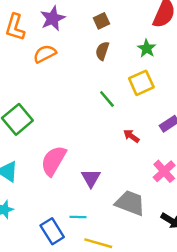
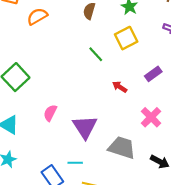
pink semicircle: (53, 161) -> (50, 113), size x0.6
purple triangle: (91, 178) -> (85, 127), size x1.4

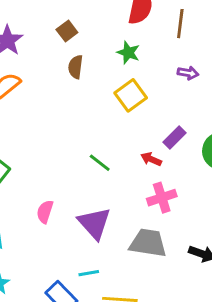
green line: (96, 54) -> (100, 163), moved
red arrow: (120, 87) -> (151, 159), moved
pink cross: (151, 117) -> (162, 198), moved, turned 36

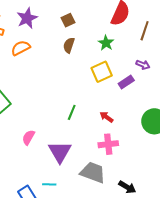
purple rectangle: (175, 138) -> (126, 82), moved
green line: (100, 163) -> (72, 112), turned 63

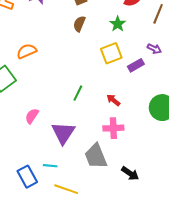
orange semicircle: (21, 48) -> (27, 51), moved
gray trapezoid: (93, 172) -> (96, 156), turned -136

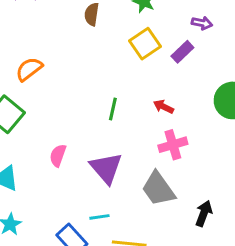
black arrow: (130, 173) -> (204, 213), moved, turned -90

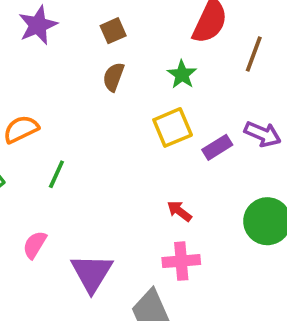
purple arrow: (202, 23) -> (263, 134), moved, size x1.4
green line: (113, 109) -> (56, 174), moved

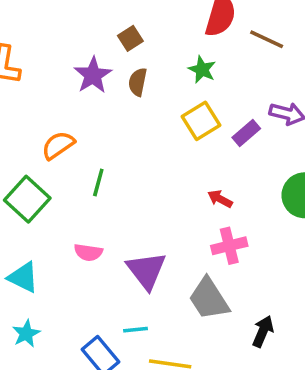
purple star: (38, 25) -> (93, 75), moved
brown line: (254, 54) -> (267, 39), turned -76
pink semicircle: (35, 245) -> (88, 252), turned -104

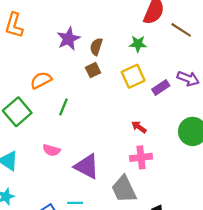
brown square: (130, 38) -> (93, 70), moved
green star: (202, 70) -> (138, 44), turned -30
purple triangle: (146, 270) -> (87, 166), turned -32

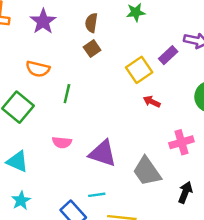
purple star: (69, 39) -> (43, 21), moved
yellow square: (133, 76) -> (139, 70), moved
orange semicircle: (41, 80) -> (38, 69), turned -130
pink cross: (141, 157) -> (181, 142), moved

